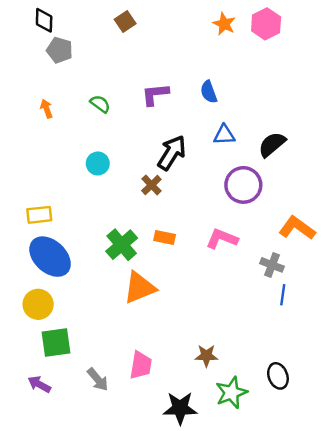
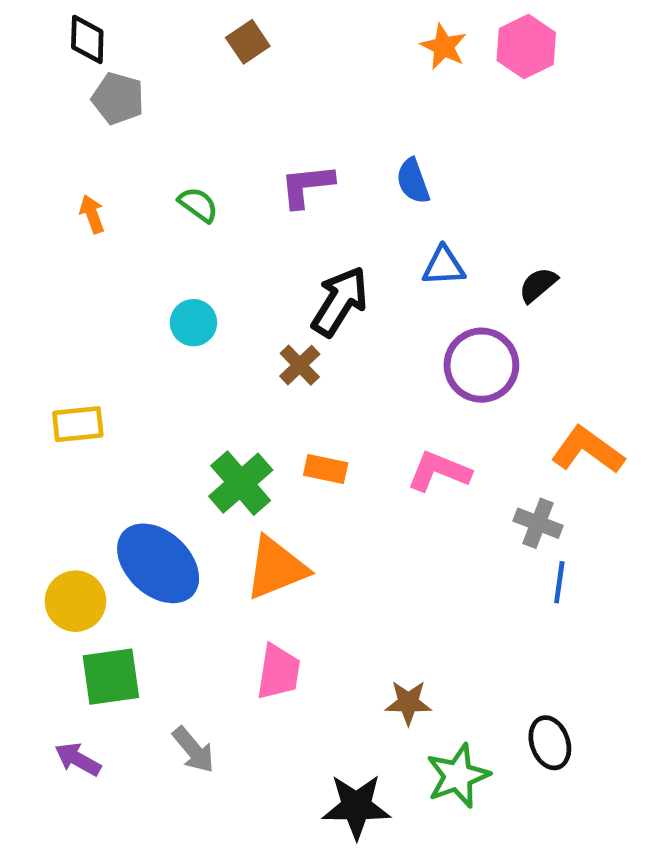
black semicircle: (272, 144) -> (538, 285), size x0.7
blue ellipse: (50, 257) -> (158, 563), moved
pink trapezoid: (141, 365) -> (278, 672), moved

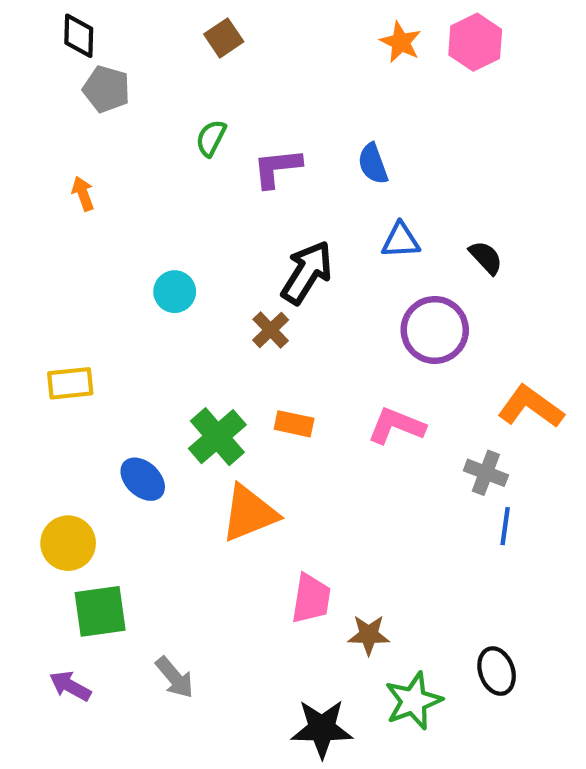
green semicircle: (198, 205) -> (211, 138), moved, turned -99
black semicircle: (538, 285) -> (486, 257), turned 87
blue ellipse: (158, 563) -> (143, 479), moved, size x0.6
pink trapezoid: (278, 672) -> (311, 599), moved

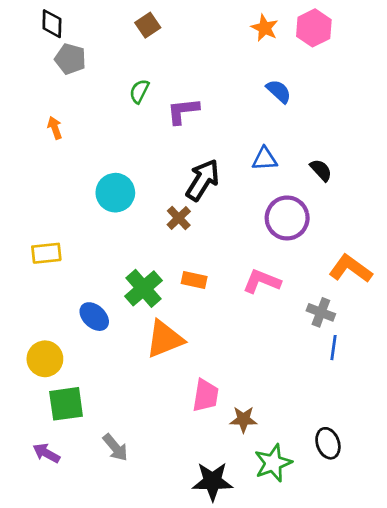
blue semicircle: (373, 164) -> (279, 91), moved, turned 152
cyan circle: (175, 292) -> (115, 193), size x1.4

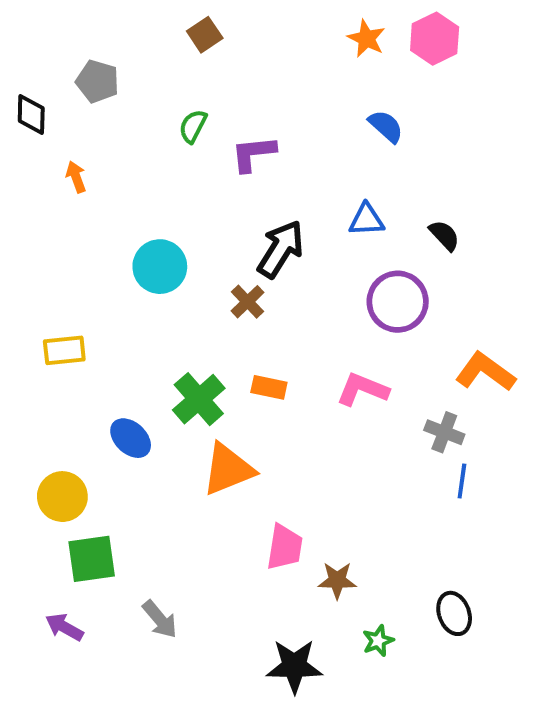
black diamond: (52, 24) -> (31, 115), moved
green star: (273, 463) -> (378, 641), size x0.6

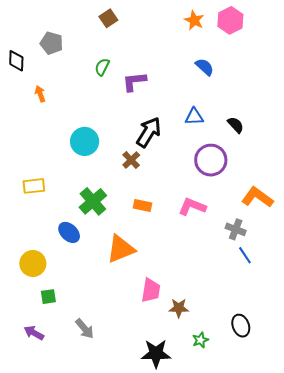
green cross: (199, 399) -> (93, 201), moved
blue line: (462, 481) -> (245, 255), turned -42
green square: (92, 559) -> (48, 297), size x0.6

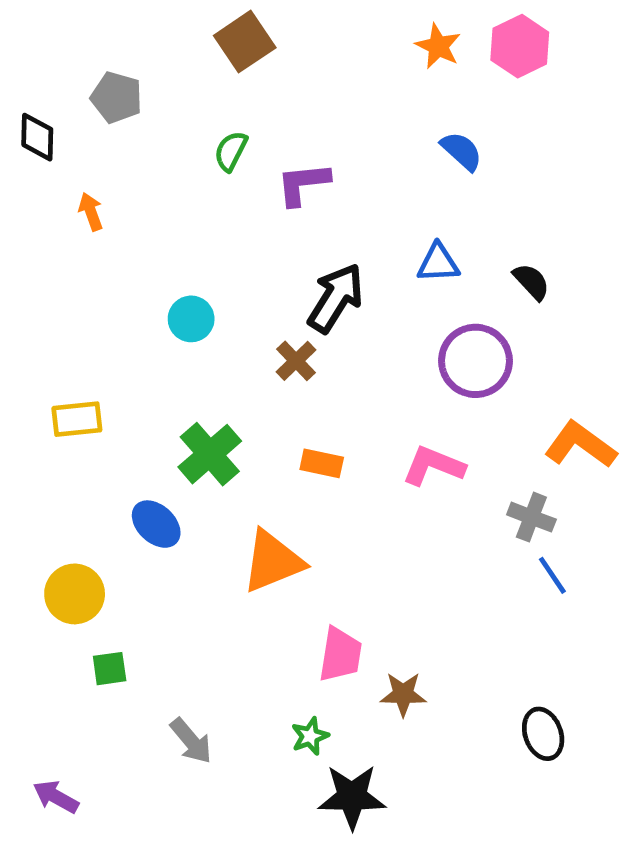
brown square: (108, 18) -> (245, 42), size x1.4
cyan circle: (85, 141) -> (191, 319), size x0.7
purple arrow: (34, 333) -> (56, 797), moved
green star: (200, 340) -> (310, 736), moved

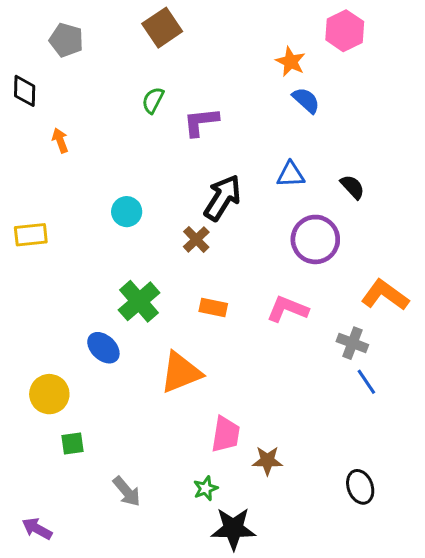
orange star: (438, 46) -> (291, 62), moved
gray pentagon: (117, 97) -> (66, 40), moved
yellow rectangle: (77, 419) -> (31, 235), moved

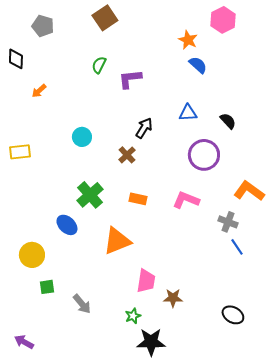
orange arrow: (60, 140) -> (39, 91), turned -112
black arrow: (223, 198) -> (144, 128), size x0.7
black ellipse: (360, 487) -> (233, 315), turned -40
gray arrow: (127, 492) -> (82, 304), moved

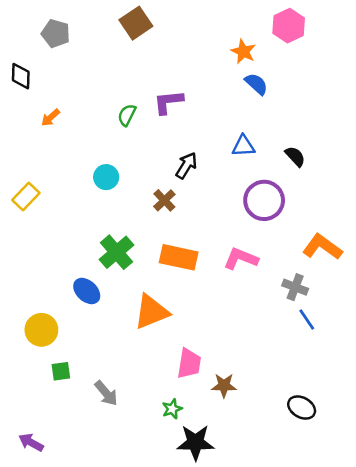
green semicircle: (99, 65) -> (127, 115), moved
yellow rectangle: (20, 152) -> (26, 197), turned -40
orange rectangle: (138, 199) -> (179, 257), size x1.6

